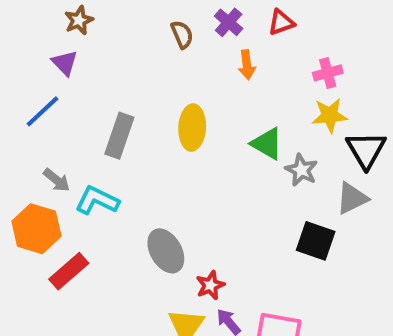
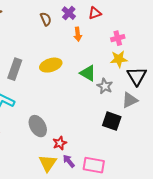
yellow ellipse: (192, 128) -> (51, 65), turned 70

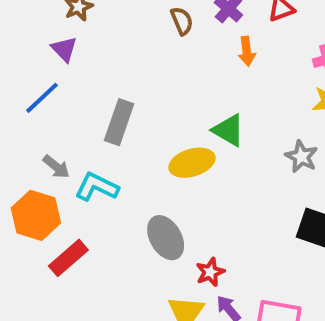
yellow ellipse: (51, 65) -> (192, 163), moved
green triangle: (88, 73) -> (228, 130), moved

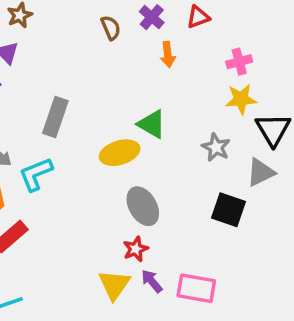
cyan L-shape: (97, 187) -> (36, 174), turned -48
gray ellipse: (166, 238) -> (143, 206), moved

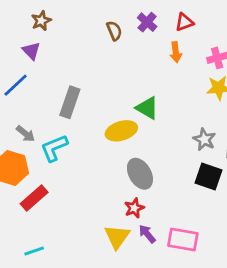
orange arrow: (168, 55) -> (176, 52), moved
gray star: (216, 147) -> (204, 139), moved

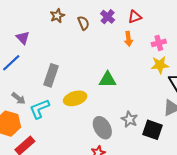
brown star: (41, 21) -> (57, 16), moved
green triangle: (147, 108) -> (108, 80), turned -30
yellow ellipse: (121, 131) -> (75, 98), moved
gray star: (204, 139) -> (130, 119), moved

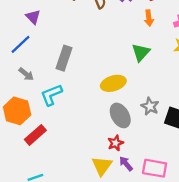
green triangle: (108, 80) -> (141, 52), moved, turned -48
gray arrow: (19, 98) -> (26, 74), moved
yellow ellipse: (75, 98) -> (113, 83), moved

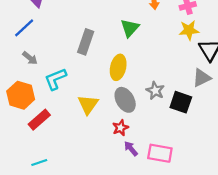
green triangle: (141, 52) -> (130, 28), moved
gray rectangle: (64, 58) -> (86, 42), moved
yellow ellipse: (113, 83) -> (118, 67), turned -60
yellow triangle: (102, 166) -> (88, 104), moved

